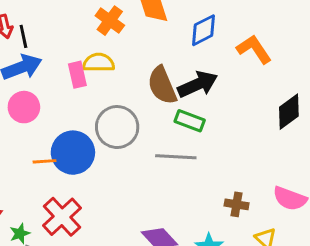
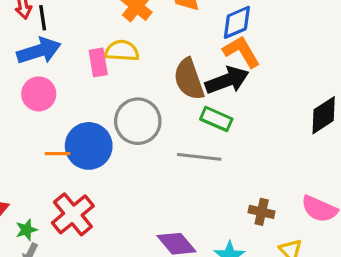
orange L-shape: (254, 49) -> (241, 52), moved

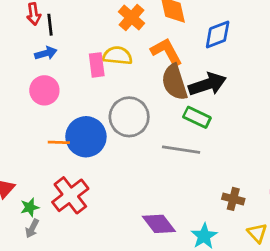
blue arrow: (39, 51) -> (46, 53), size x0.6
orange L-shape: (241, 52) -> (167, 52), moved

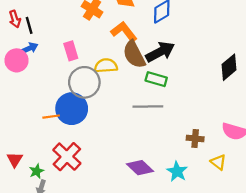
yellow semicircle: (117, 56) -> (106, 66), moved
pink circle: (44, 90) -> (17, 60), moved
gray circle: (129, 117) -> (84, 82), moved

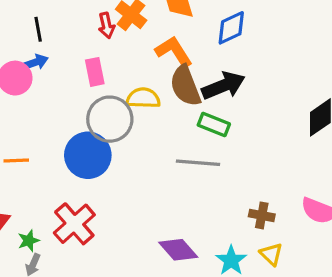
red arrow: (15, 19) -> (106, 25), moved
orange line: (51, 117) -> (16, 160), moved
yellow triangle: (218, 162) -> (271, 254), moved

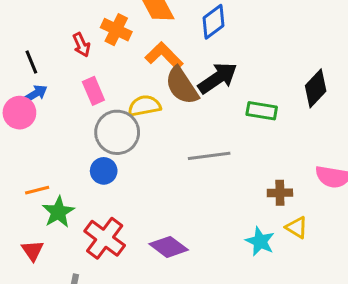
red arrow: (106, 25) -> (81, 45), moved
green rectangle: (214, 124) -> (262, 111), moved
blue circle: (88, 155) -> (104, 171), size x0.6
green star: (29, 241) -> (58, 212), moved, size x1.5
purple diamond: (178, 250) -> (169, 247), moved

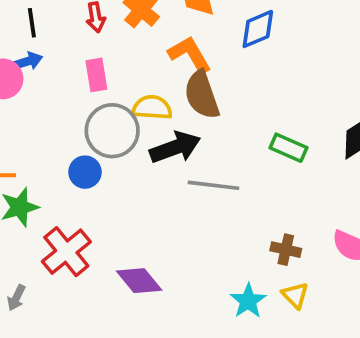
black arrow: (218, 78) -> (175, 147), moved

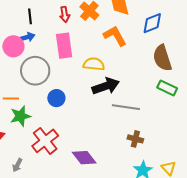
pink rectangle: (96, 75) -> (64, 46), size x1.4
brown semicircle: (202, 95) -> (162, 58), moved
gray circle: (112, 131) -> (35, 71), moved
brown cross: (286, 250) -> (135, 139), moved

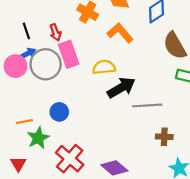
red arrow: (65, 14) -> (55, 32), moved
gray circle: (35, 71) -> (46, 64), moved
blue circle: (56, 98) -> (59, 112), moved

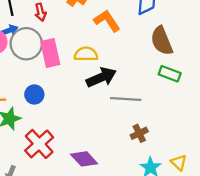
pink rectangle: (69, 54) -> (50, 53), moved
brown cross: (164, 137) -> (139, 133), turned -35

